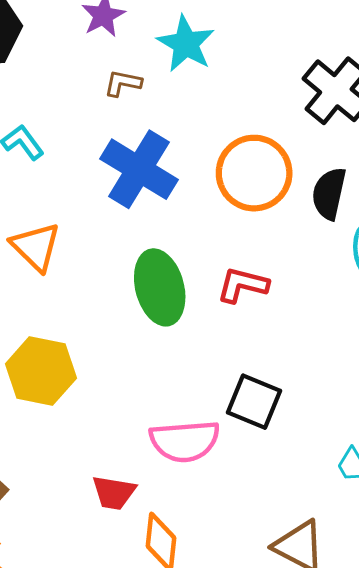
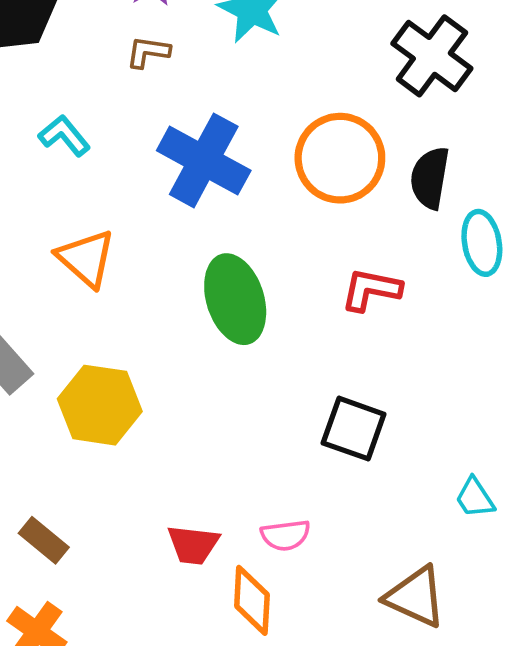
brown L-shape: (123, 83) -> (148, 52), moved
red L-shape: (243, 285) -> (371, 290), moved
pink semicircle: (185, 441) -> (285, 535), moved, size x0.6

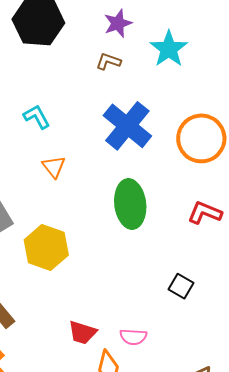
cyan L-shape: (64, 136) -> (37, 117), moved
orange triangle: (86, 258) -> (54, 167), size x0.7
black square: (354, 429) -> (181, 286), size x0.7

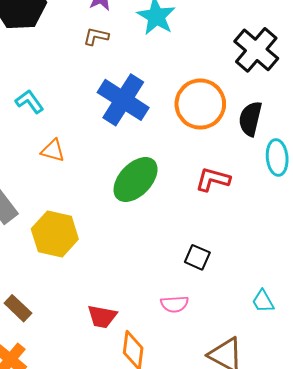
orange triangle: (54, 167) -> (53, 151), turned -30
green ellipse: (130, 204) -> (136, 180), turned 57
pink semicircle: (133, 337) -> (174, 304), moved

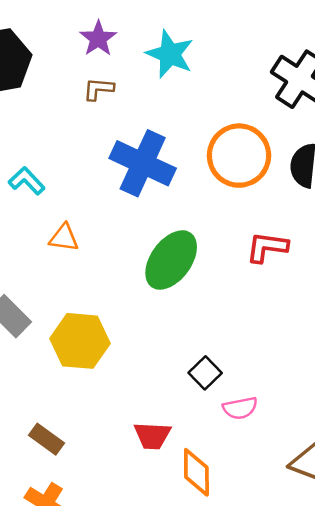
black square: (197, 257) -> (205, 373), moved, turned 30

